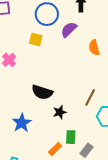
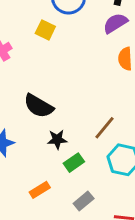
purple semicircle: (69, 30) -> (115, 23), moved
green rectangle: (71, 137) -> (74, 163), moved, turned 40

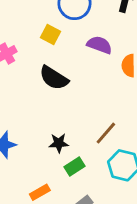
purple semicircle: (115, 23) -> (99, 45), moved, turned 50
black semicircle: (39, 106) -> (54, 78), moved

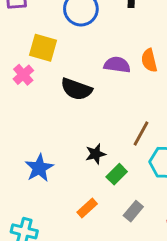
yellow square: (51, 35) -> (43, 48), moved, size x1.4
purple semicircle: (99, 45) -> (117, 65), moved

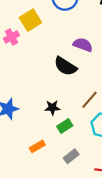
yellow square: (43, 48) -> (30, 20), turned 30
black semicircle: (76, 89) -> (65, 66), moved

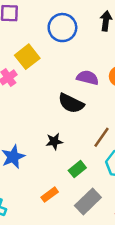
black star: (52, 108) -> (54, 141), moved
gray rectangle: (71, 156) -> (88, 201), size x1.5

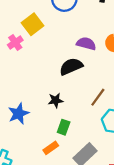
black semicircle: (71, 103) -> (71, 66), turned 130
green rectangle: (77, 169) -> (64, 127), moved, turned -32

